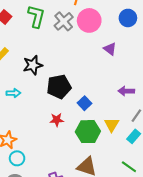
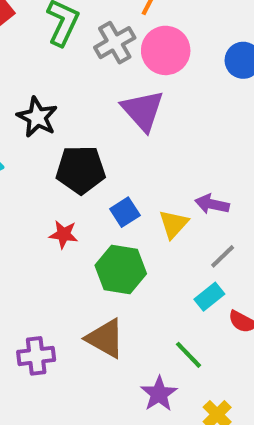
purple triangle: (110, 49) -> (143, 111), moved, size x1.6
black star: (33, 65) -> (37, 117), turned 30
yellow triangle: (112, 125) -> (173, 224), moved

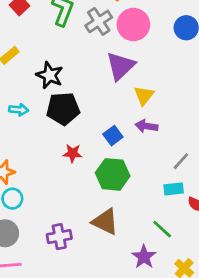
purple triangle: (143, 111) -> (121, 66), turned 32
black pentagon: (81, 170) -> (63, 109), moved
purple arrow: (212, 204) -> (146, 126), moved
yellow triangle: (173, 224) -> (144, 95), moved
cyan rectangle: (209, 297) -> (174, 189), turned 36

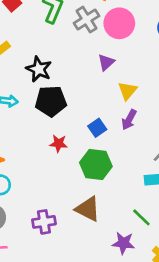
purple triangle: (121, 66) -> (106, 62), size x0.6
purple arrow: (146, 126) -> (129, 120), turned -72
purple star: (144, 257) -> (123, 243), turned -30

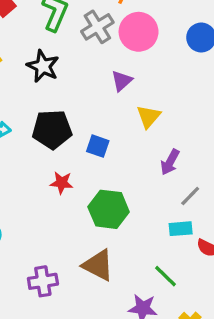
black star: (39, 69) -> (43, 66), moved
purple arrow: (129, 120) -> (170, 162), moved
blue square: (97, 128) -> (98, 146), moved, turned -36

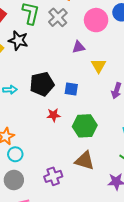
pink circle: (139, 32) -> (96, 20), moved
black star: (43, 66) -> (18, 40), moved
purple triangle: (122, 81) -> (78, 47), turned 40

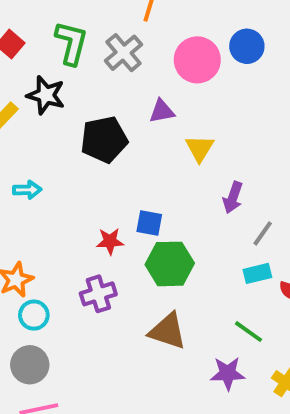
black pentagon: (42, 84) -> (104, 140), moved
blue square: (71, 89) -> (149, 223), moved
purple cross: (53, 176) -> (98, 294), moved

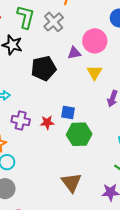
pink circle: (197, 60) -> (95, 41), moved
purple cross: (98, 294) -> (21, 121), moved, turned 30
brown triangle: (168, 331) -> (71, 182), moved, turned 35

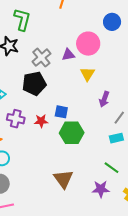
gray cross: (54, 22) -> (41, 58), moved
black pentagon: (44, 68) -> (34, 83), moved

